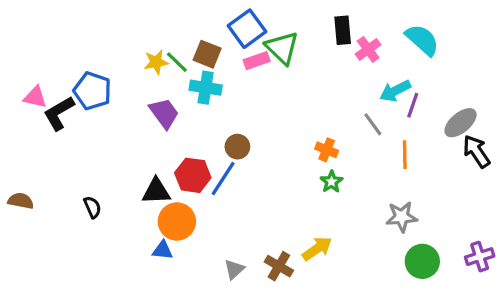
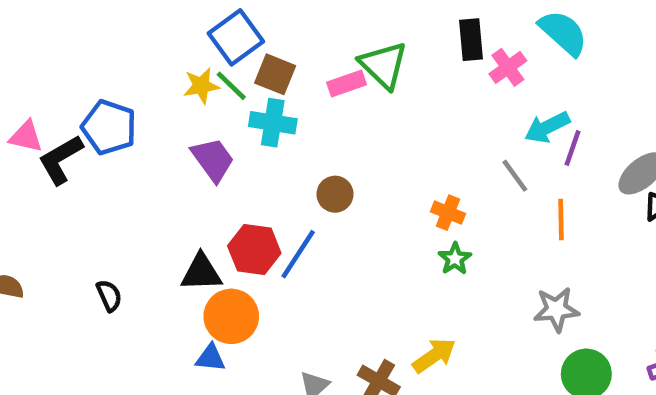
blue square: (247, 29) -> (236, 37), moved
cyan semicircle: (422, 40) -> (563, 33), moved
brown circle: (237, 147) -> (335, 194), moved

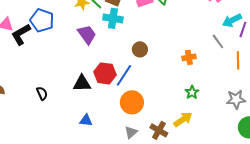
orange cross: (448, 213) -> (189, 57), turned -32
green star: (455, 259) -> (192, 92), moved
orange circle: (231, 316) -> (132, 102), moved

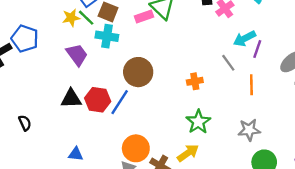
brown circle: (140, 49) -> (138, 72), size x1.6
black triangle: (82, 83) -> (71, 99), moved
green star: (192, 92) -> (198, 122), size x1.5
orange circle: (132, 102) -> (136, 148), moved

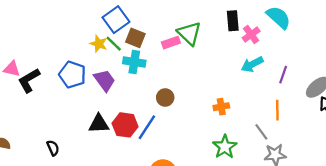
yellow star: (71, 18) -> (99, 44), turned 30
blue pentagon: (25, 39) -> (72, 75), moved
cyan arrow: (245, 39) -> (252, 64), moved
gray line: (228, 63) -> (261, 132), moved
brown circle: (138, 72) -> (165, 97), size x0.6

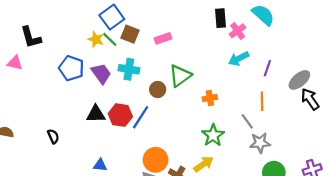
green triangle: (189, 33) -> (180, 76), moved, turned 40
cyan cross: (134, 62) -> (129, 69), moved
black L-shape: (29, 80) -> (31, 37), moved, turned -75

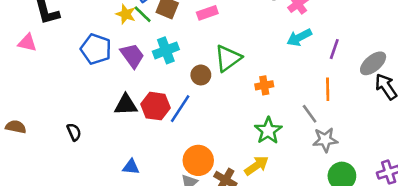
cyan cross: (129, 69) -> (166, 50), turned -30

